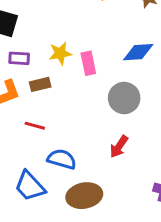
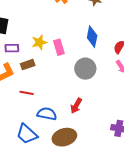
blue diamond: (138, 52) -> (92, 37), turned -70
red arrow: (119, 147) -> (76, 106), moved

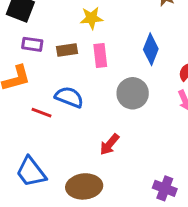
yellow star: (39, 42) -> (92, 18), moved
brown rectangle: (28, 65) -> (67, 50), moved
blue semicircle: (47, 114) -> (69, 97), moved

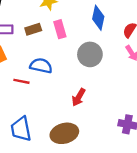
blue trapezoid: (31, 172) -> (21, 129), turned 36

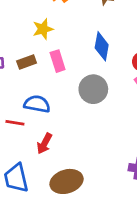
red arrow: (79, 97) -> (44, 144), moved

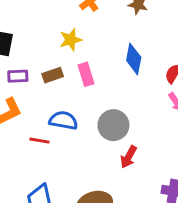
gray circle: (93, 89) -> (113, 125), moved
red arrow: (44, 144) -> (129, 157), moved

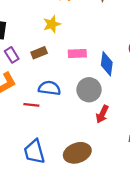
blue diamond: (134, 59) -> (107, 64), moved
pink rectangle: (86, 74) -> (77, 54), moved, turned -72
purple rectangle: (18, 76) -> (12, 55), turned 63

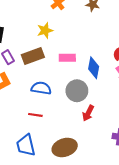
brown rectangle: (39, 53) -> (33, 56), size x1.5
red line: (31, 105) -> (35, 115), moved

